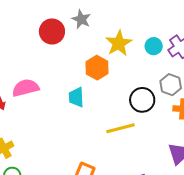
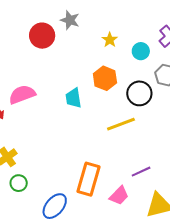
yellow star: (119, 43) -> (110, 40), size x0.6
cyan circle: (154, 46) -> (141, 51), moved
orange hexagon: (97, 68) -> (105, 78), moved

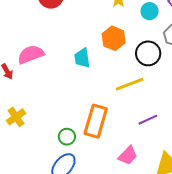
purple line: (141, 172) -> (148, 120), moved
orange rectangle: (89, 179) -> (96, 121), moved
green circle: (19, 183) -> (67, 137), moved

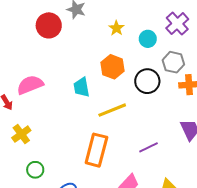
yellow line: (130, 84) -> (112, 110), moved
yellow cross: (16, 117) -> (21, 134), moved
green circle: (67, 137) -> (35, 170), moved

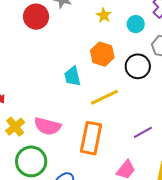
pink semicircle: (30, 85) -> (47, 126), moved, turned -140
green circle: (35, 170) -> (31, 161), size x1.8

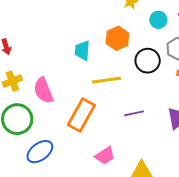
pink semicircle: (47, 126) -> (43, 90), turned 36
purple line: (143, 132) -> (134, 113), moved

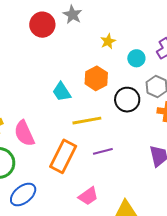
cyan trapezoid: (82, 51) -> (62, 92), turned -35
purple line: (134, 113) -> (103, 151), moved

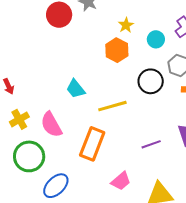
orange hexagon: (96, 78) -> (117, 50), moved
cyan trapezoid: (62, 92) -> (76, 89), moved
purple line: (103, 151) -> (151, 144), moved

